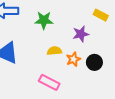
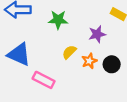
yellow semicircle: (54, 51) -> (69, 52), turned -40
pink rectangle: (49, 82) -> (44, 80), moved

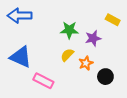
green star: (58, 20) -> (69, 30), moved
black circle: (112, 64) -> (105, 77), moved

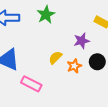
green star: (69, 30) -> (46, 15), moved, turned -30
black circle: (105, 77) -> (97, 62), moved

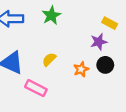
purple star: (82, 41) -> (99, 42), moved
yellow semicircle: (55, 58) -> (49, 59), moved

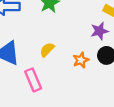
pink rectangle: (36, 88) -> (33, 80), turned 40

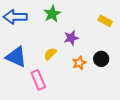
purple star: (99, 31) -> (71, 38), moved

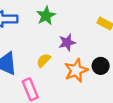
orange star: (79, 63) -> (76, 70), size x1.5

